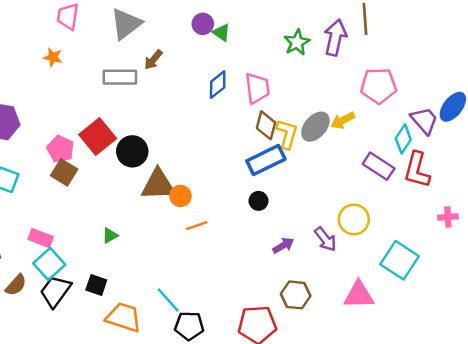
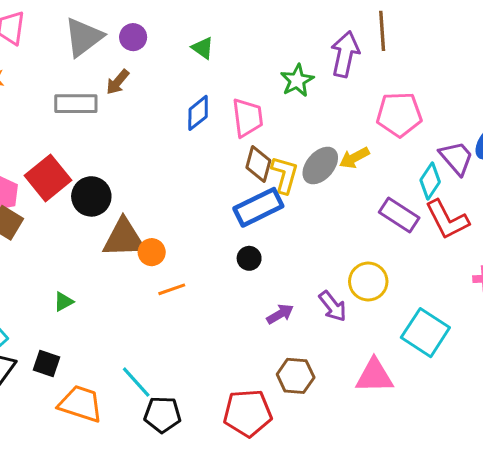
purple circle: (203, 24) -> (133, 37), moved
green star: (297, 42) -> (297, 80), moved
red L-shape: (417, 170) -> (447, 220), turned -42

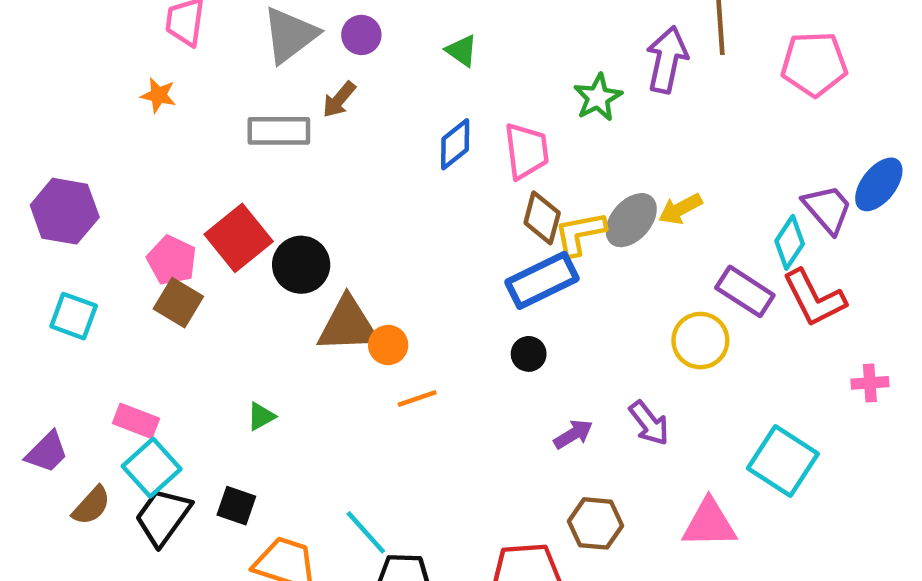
pink pentagon: (399, 114) -> (814, 64), moved
yellow L-shape: (285, 175) -> (580, 233), turned -117
yellow circle: (368, 282) -> (700, 341), moved

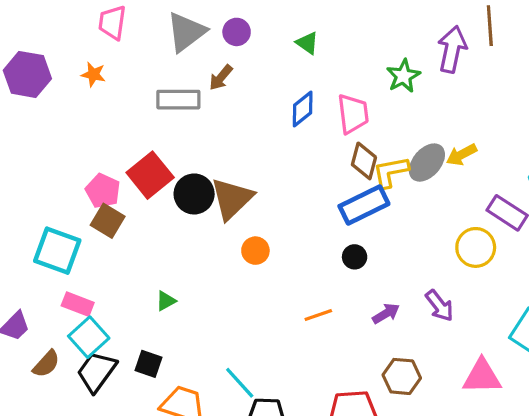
purple hexagon: (65, 211) -> (27, 74), moved
cyan square: (74, 316) -> (57, 251), moved, size x1.4
brown triangle: (348, 325) -> (232, 199), moved, turned -42
orange line: (417, 399) -> (318, 315), moved

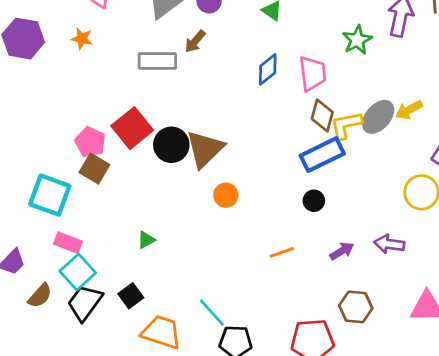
purple arrow: (439, 306) -> (389, 244), turned 136
black square: (148, 364) -> (131, 296), turned 35

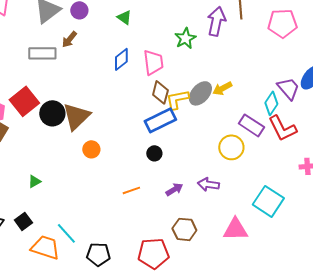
cyan line: (212, 312) -> (66, 233), moved

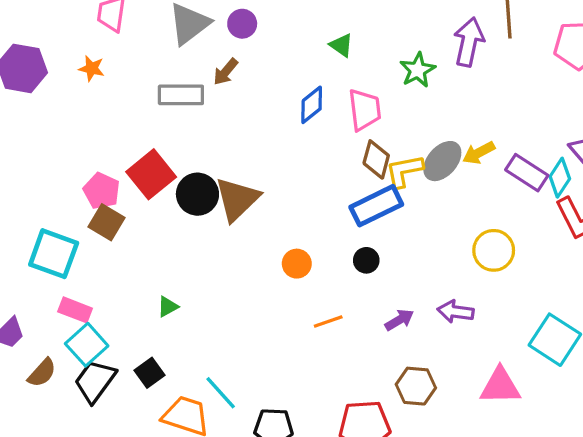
green triangle: (124, 17) -> (341, 45), moved
purple rectangle: (251, 125) -> (527, 173), moved
orange circle: (91, 149) -> (297, 264), moved

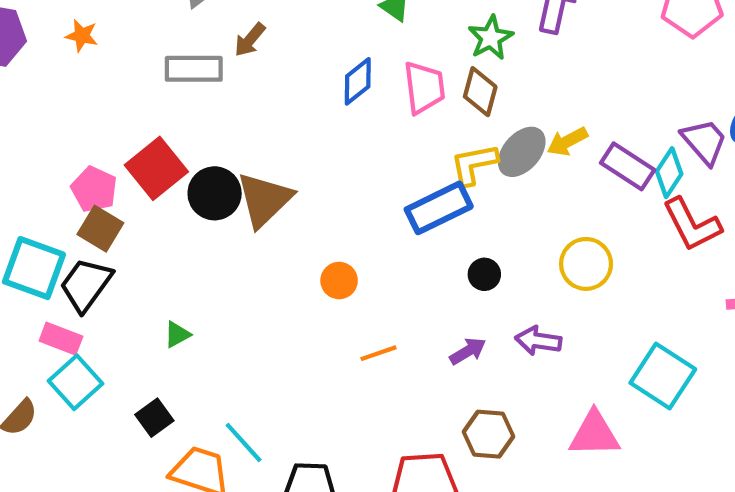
brown diamond: (376, 159) -> (480, 92), moved
black circle: (366, 260) -> (484, 274), moved
black trapezoid: (95, 381) -> (86, 285), moved

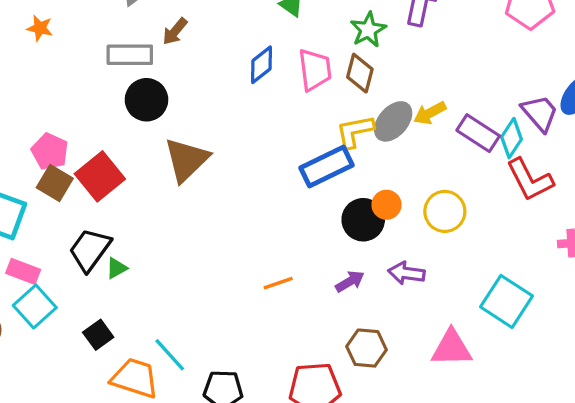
red square: (156, 168) -> (100, 176), moved
black circle: (215, 193) -> (146, 100), moved
black circle: (484, 274) -> (363, 220), size x1.6
orange circle: (339, 281) -> (387, 205), moved
black trapezoid: (86, 285) -> (90, 250), moved

